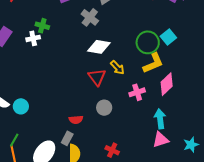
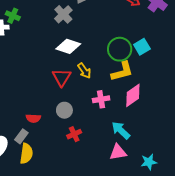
cyan arrow: (160, 119) -> (121, 130), turned -48
red cross: (112, 150) -> (74, 134), moved, turned 32

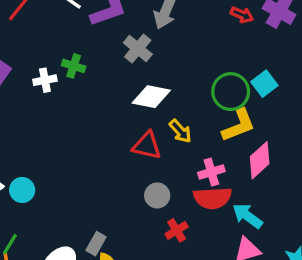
green cross: (13, 16) -> (74, 66), moved
red triangle: (62, 77) -> (147, 146), turned -42
red semicircle: (33, 118) -> (213, 198), moved, size x1.6

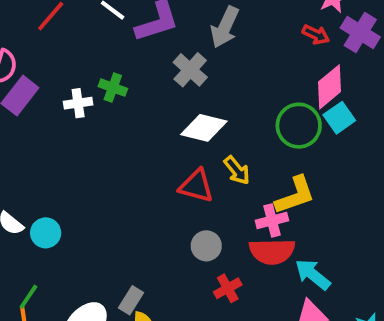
yellow L-shape: (239, 125) -> (295, 195), moved
pink diamond: (260, 160) -> (330, 87), moved

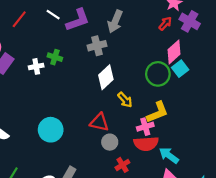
red arrow: (316, 35) -> (165, 24), turned -72
gray cross: (190, 70) -> (97, 46), turned 36
white diamond: (204, 128) -> (106, 77), turned -55
red triangle: (196, 186) -> (99, 122), moved
cyan circle: (46, 233) -> (51, 130), moved, size x1.5

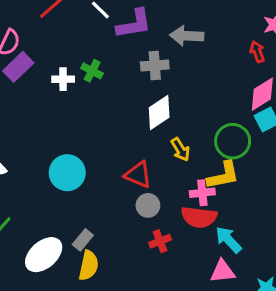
gray arrow: (115, 21) -> (187, 36), turned 60
red arrow: (165, 24) -> (257, 52), turned -72
green circle: (158, 74) -> (233, 141), moved

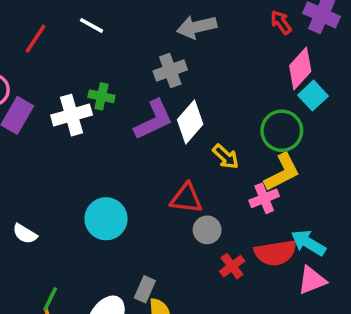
purple L-shape: (134, 24) -> (154, 120), moved
white cross: (63, 79) -> (72, 115), size x1.5
red semicircle: (199, 217) -> (275, 253), moved

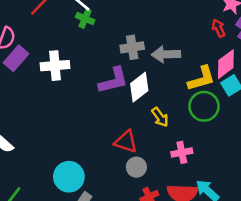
gray arrow: (197, 27) -> (166, 54), moved
green cross: (101, 96) -> (85, 19), moved
yellow L-shape: (282, 172) -> (201, 79), moved
cyan circle: (106, 219) -> (69, 177), moved

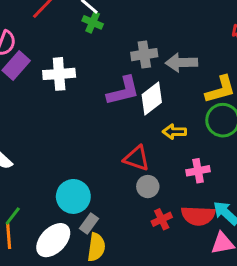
yellow arrow: (160, 117) -> (174, 132), turned 126

